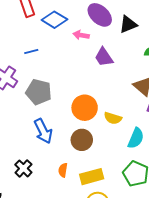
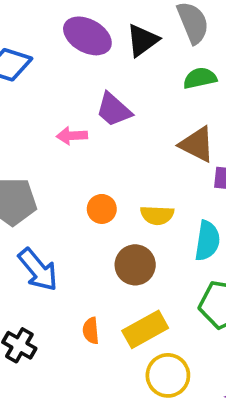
pink arrow: (81, 35) -> (72, 136), moved
orange circle: (85, 108) -> (102, 209), size x0.6
brown circle: (82, 140) -> (135, 265), moved

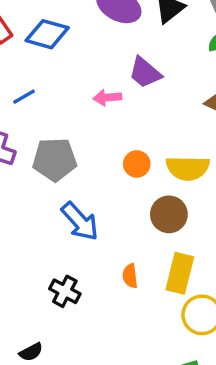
yellow semicircle: (157, 215) -> (188, 168), size x1.4
yellow rectangle: (145, 329) -> (180, 273), turned -45

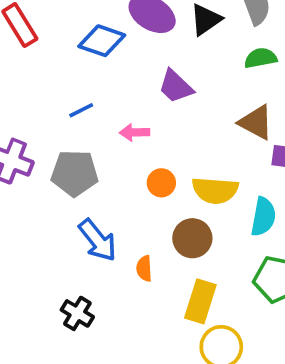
blue diamond: (47, 34) -> (102, 41), moved
blue line: (24, 97) -> (81, 110), moved
pink arrow: (107, 98) -> (135, 132), moved
orange semicircle: (130, 276) -> (144, 269), moved

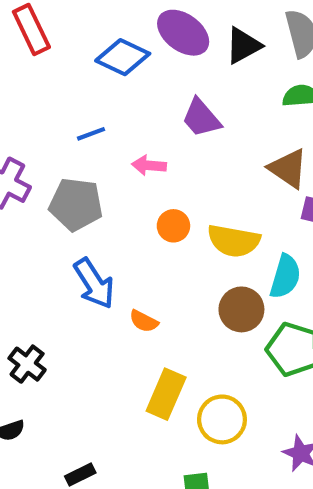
brown circle: (192, 238) -> (241, 309), moved
orange semicircle: (144, 269) -> (144, 321), turned -65
yellow rectangle: (200, 301) -> (166, 394), moved
black cross: (77, 313) -> (27, 364), moved

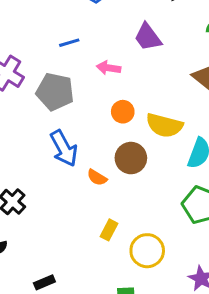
brown circle: (241, 309) -> (131, 158), moved
yellow rectangle: (166, 394) -> (109, 230), size x0.6

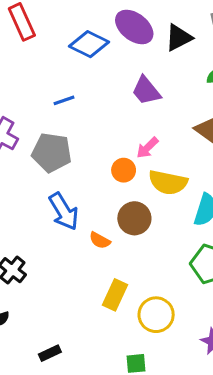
pink arrow: (109, 68) -> (147, 148), moved, turned -50
yellow rectangle: (109, 230) -> (115, 295), size x1.4

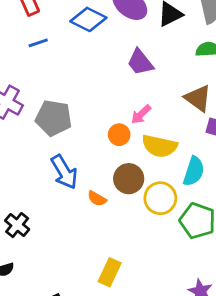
blue line: (64, 100) -> (38, 43), moved
yellow rectangle: (115, 295) -> (110, 272), moved
yellow circle: (156, 315) -> (160, 198), moved

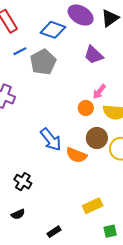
gray pentagon: (54, 118) -> (43, 62), moved, turned -30
orange semicircle: (97, 199) -> (76, 155), size x1.5
yellow rectangle: (110, 272) -> (93, 206), turned 48

